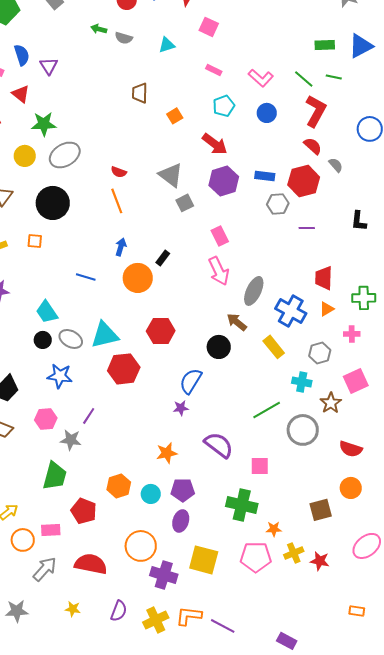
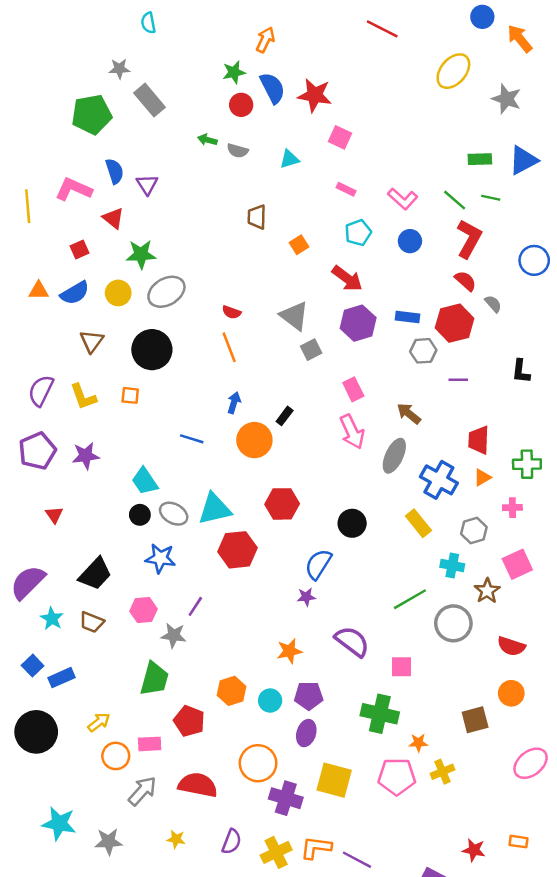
brown arrow: (237, 322) -> (409, 414), moved
red star: (320, 561) -> (474, 850), moved

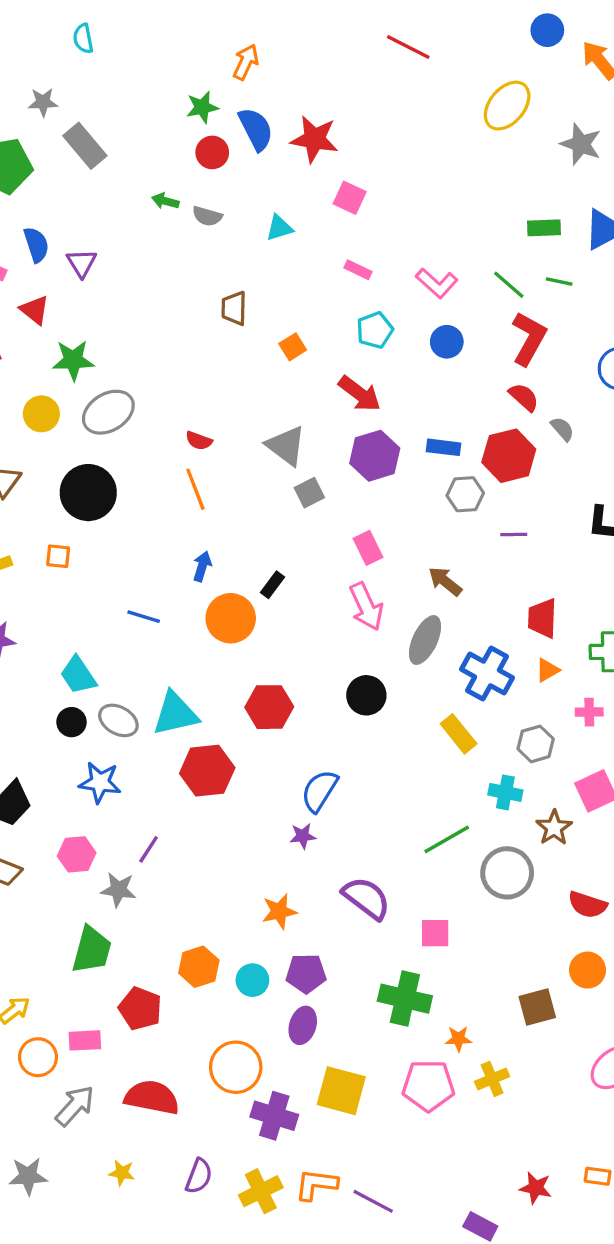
black circle: (352, 523) -> (366, 695), moved

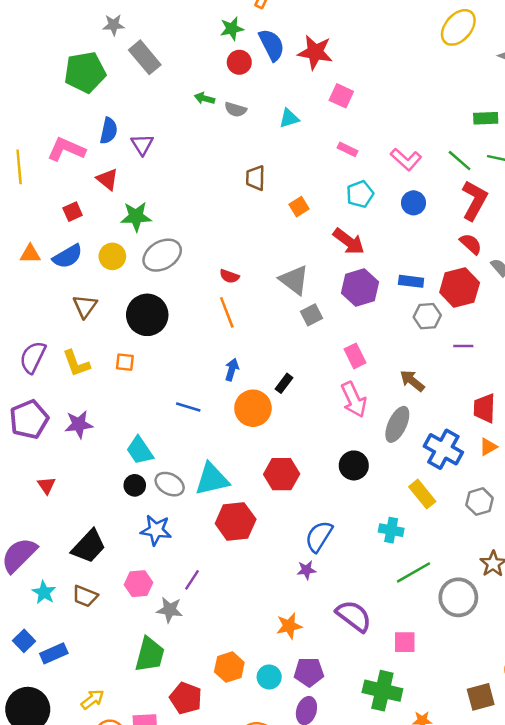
blue semicircle: (36, 245) -> (109, 131), turned 30
cyan cross: (505, 792) -> (391, 530), moved

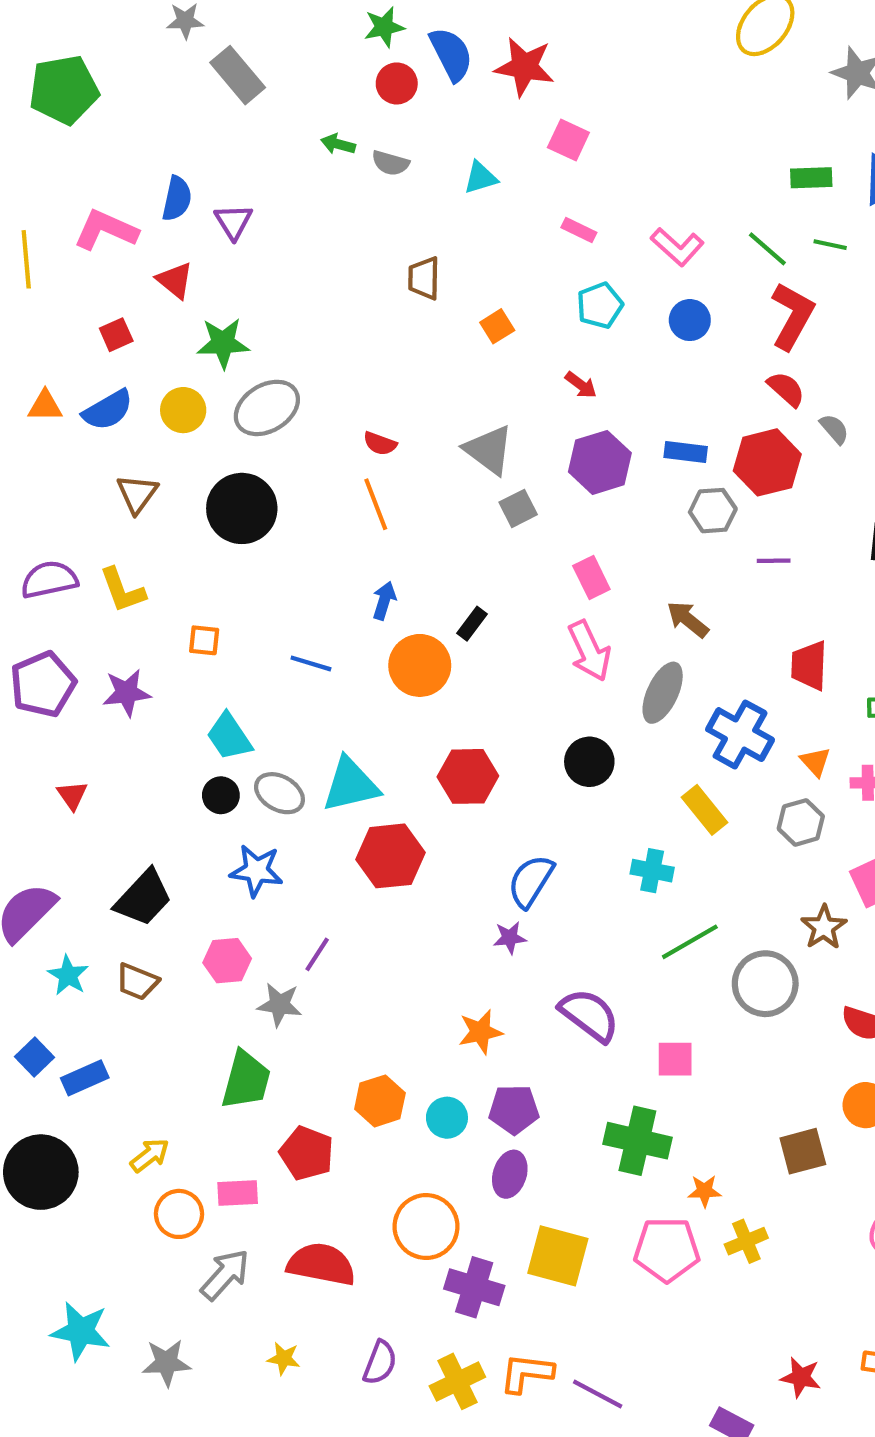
green pentagon: (85, 72) -> (64, 90), moved
red arrow: (349, 241) -> (581, 385), size x0.6
purple semicircle: (33, 357) -> (49, 580), turned 52
orange square: (125, 362) -> (204, 640), moved
orange triangle: (488, 447) -> (815, 762), moved, turned -42

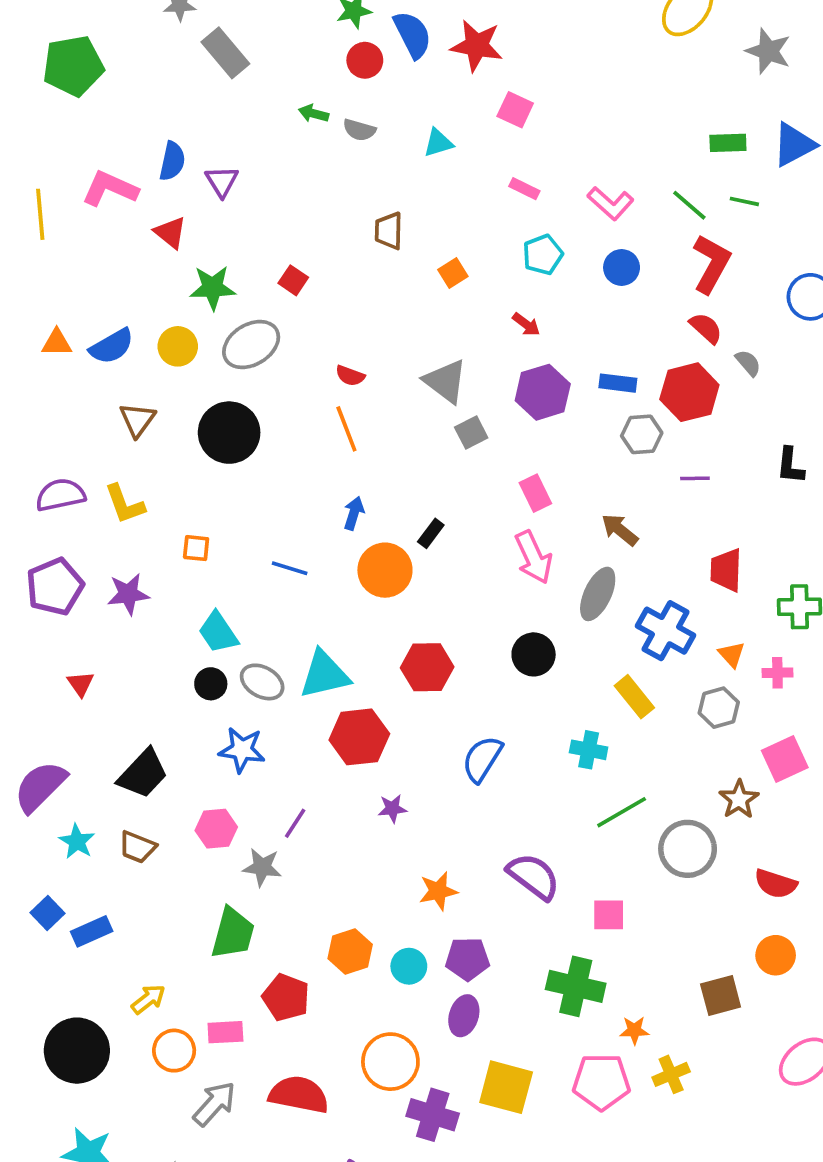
red square: (116, 335) -> (293, 280), moved, turned -32
purple star: (510, 938) -> (392, 808), moved
black circle: (41, 1172) -> (77, 1051), moved

